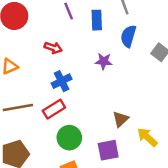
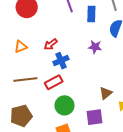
red arrow: (53, 48) -> (51, 44), moved, turned 120

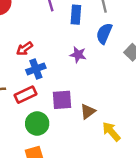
purple square: (95, 117) -> (62, 100), moved

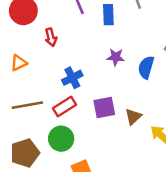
blue semicircle: (104, 33) -> (146, 67), moved
red arrow: (25, 49) -> (51, 37), moved, turned -63
green circle: (37, 124) -> (61, 139), moved

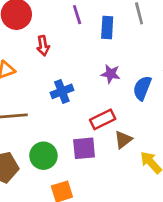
red rectangle: (65, 107) -> (103, 119), moved
purple square: (104, 108) -> (84, 148), moved

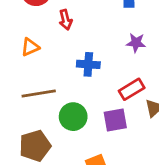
blue cross: (62, 91) -> (88, 64), turned 30
green circle: (43, 156) -> (73, 117), moved

